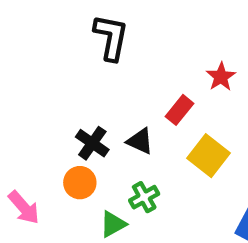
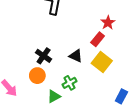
red rectangle: (179, 110) -> (98, 39), moved
black triangle: (140, 141) -> (76, 56), moved

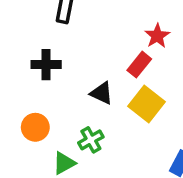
black cross: (44, 56) -> (46, 65), moved, turned -35

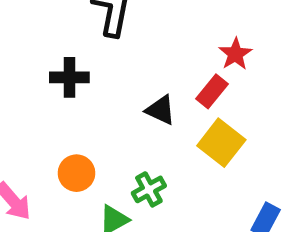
black cross: (46, 65) -> (69, 77), moved
black triangle: (102, 93) -> (161, 110), moved

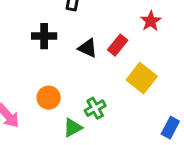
red rectangle: (212, 91) -> (118, 45), moved
black triangle: (161, 110) -> (88, 48), moved

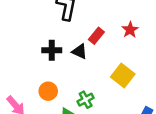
black cross: (44, 36) -> (52, 50), moved
red rectangle: (118, 45) -> (96, 36), moved

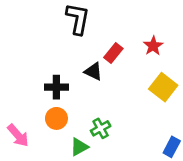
black cross: (52, 50) -> (56, 87), moved
yellow square: (123, 76) -> (163, 87), moved

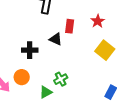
red rectangle: (113, 53) -> (70, 26), turned -32
orange circle: (56, 118) -> (22, 77), moved

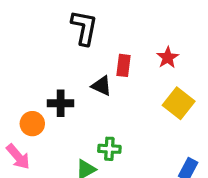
orange circle: (22, 77) -> (32, 124), moved
green cross: (61, 79) -> (109, 149), turned 32

